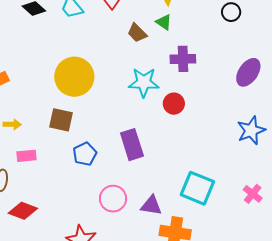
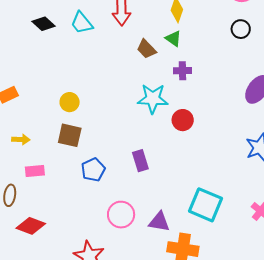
purple cross: (183, 59) -> (182, 71), moved, size x0.7
yellow circle: (74, 77) -> (70, 102), moved, size x0.5
purple rectangle: (132, 145) -> (140, 161), size x0.7

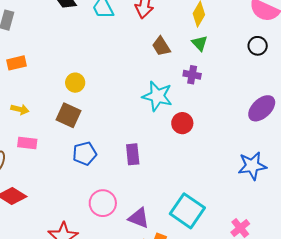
green triangle: (173, 39) -> (200, 43), moved

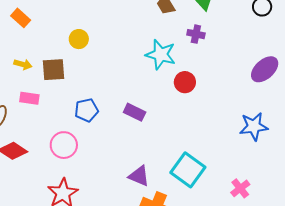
orange rectangle: (17, 63) -> (21, 18), turned 54
brown square: (69, 115) -> (54, 70), moved, turned -30
purple rectangle: (133, 154) -> (135, 112), turned -60
pink circle: (103, 203) -> (64, 145), moved

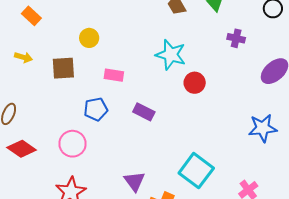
purple cross: (196, 34) -> (236, 38), moved
yellow arrow: (23, 64) -> (23, 57), moved
pink rectangle: (29, 98) -> (114, 75), moved
purple triangle: (139, 176) -> (134, 181), moved, turned 30

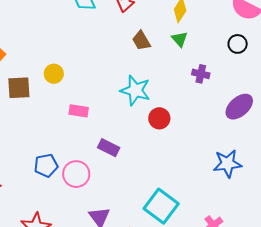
brown square: (63, 68) -> (19, 88), moved
blue pentagon: (96, 109) -> (46, 165), moved
pink circle: (73, 144) -> (76, 174), moved

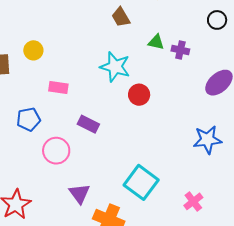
green triangle: (180, 39) -> (156, 42), moved, turned -36
blue pentagon: (46, 165) -> (29, 119), moved

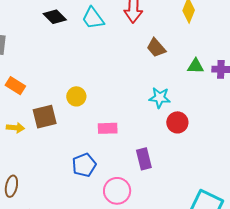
cyan star: (115, 67) -> (160, 98), size x0.7
red circle: (139, 95) -> (177, 122), moved
purple rectangle: (88, 124) -> (144, 159), turned 60

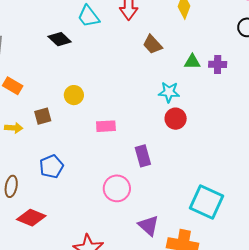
black diamond: (55, 17) -> (60, 39), moved
cyan star: (160, 98) -> (169, 92), moved
brown square: (45, 117) -> (43, 116), size x0.7
blue pentagon: (84, 165) -> (51, 166), moved

